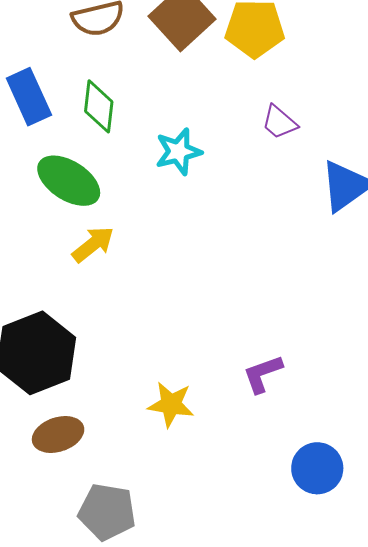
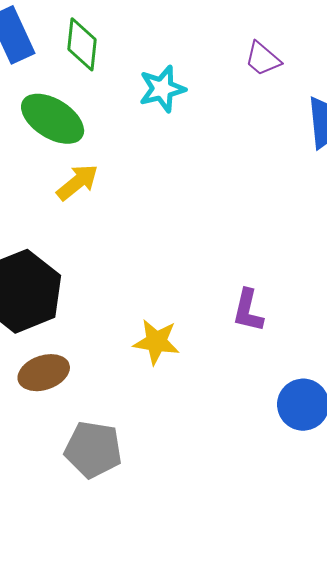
purple L-shape: (263, 374) -> (248, 311), turned -57

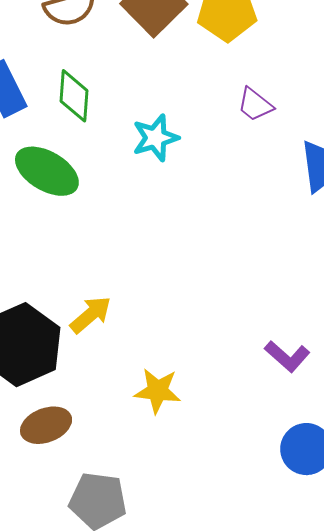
yellow arrow: (77, 182) -> (91, 315), moved
purple L-shape: (248, 311) -> (287, 356), moved, turned -60

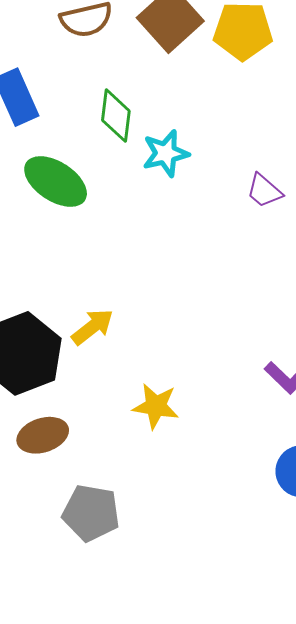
green diamond: (74, 96) -> (116, 116), moved
purple trapezoid: (255, 105) -> (264, 191), moved

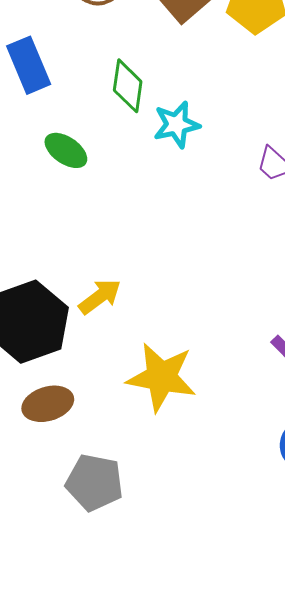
green ellipse: (56, 182) -> (66, 150), size x0.7
yellow star: (156, 406) -> (161, 377), size x1.5

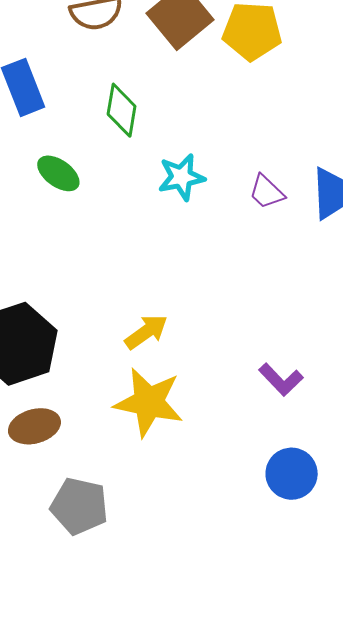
cyan star: (177, 125) -> (181, 177), moved
yellow arrow: (100, 297) -> (146, 332), moved

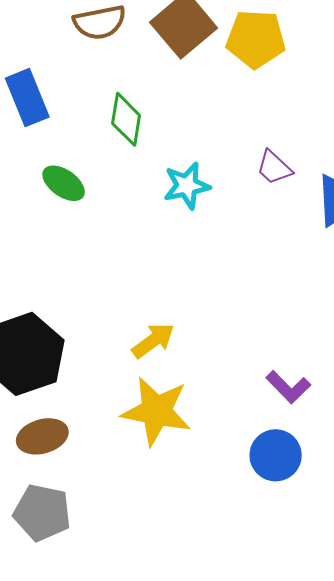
purple trapezoid: (267, 192) -> (274, 168), moved
blue circle: (292, 474) -> (276, 455), moved
gray pentagon: (79, 506) -> (42, 513), moved

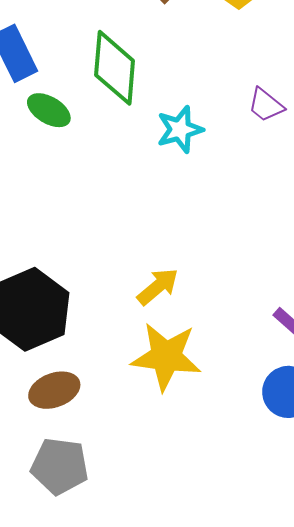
green diamond: (126, 119) -> (115, 68), size x1.4
green ellipse: (64, 183) -> (49, 110), moved

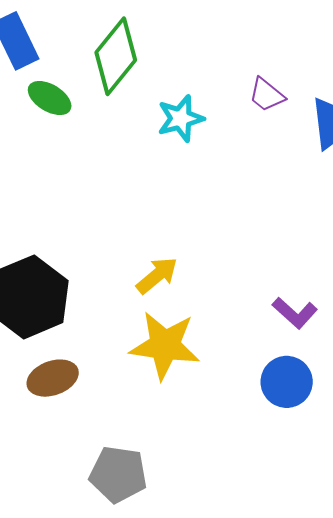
green diamond: (115, 68) -> (116, 56), turned 34
gray pentagon: (60, 466) -> (118, 474), moved

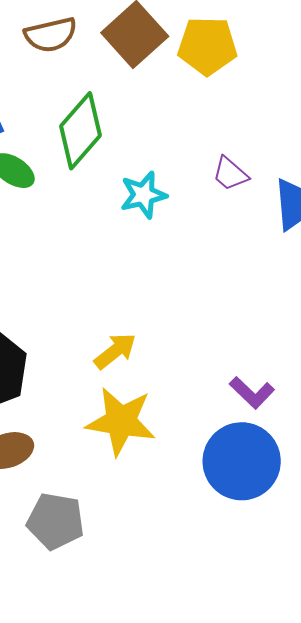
blue circle: (287, 382) -> (242, 461), size x1.5
gray pentagon: (118, 474) -> (56, 521), moved

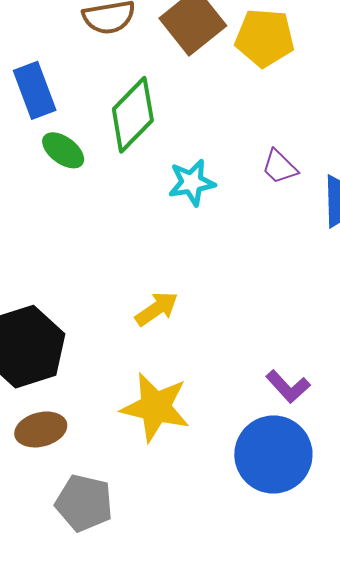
yellow arrow: (115, 351) -> (157, 309), moved

